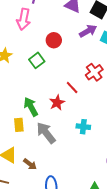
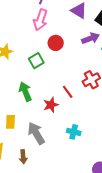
pink arrow: (24, 19) -> (40, 20), moved
green arrow: (31, 107) -> (25, 92), moved
brown arrow: (30, 164) -> (23, 157), moved, turned 40

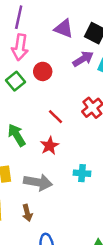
green square: (36, 61) -> (15, 81), moved
red line: (68, 92) -> (55, 117), moved
gray arrow: (36, 133) -> (38, 182), turned 140

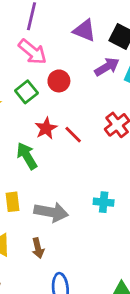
pink arrow: (20, 47) -> (32, 52), turned -60
red star: (50, 146) -> (46, 128), moved

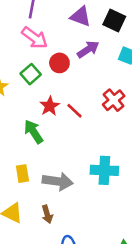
purple arrow: (107, 67) -> (88, 49), moved
cyan cross: (104, 202) -> (104, 170), size x1.5

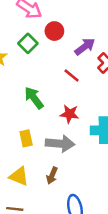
purple arrow: (88, 49) -> (85, 47), moved
red star: (50, 106) -> (69, 114), moved, turned -30
brown arrow: (47, 214) -> (52, 175), turned 42

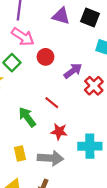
green square: (28, 43) -> (12, 63), moved
red line: (72, 75) -> (52, 103), moved

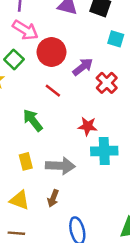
red circle: (46, 57) -> (51, 52), size x1.5
red line: (52, 103) -> (53, 91), moved
red star: (59, 132) -> (88, 126), moved

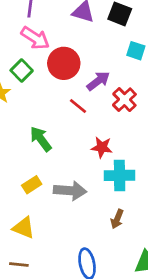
red line: (53, 91) -> (78, 106), moved
yellow rectangle: (26, 161) -> (32, 185), turned 70
brown arrow: (53, 198) -> (117, 219), moved

